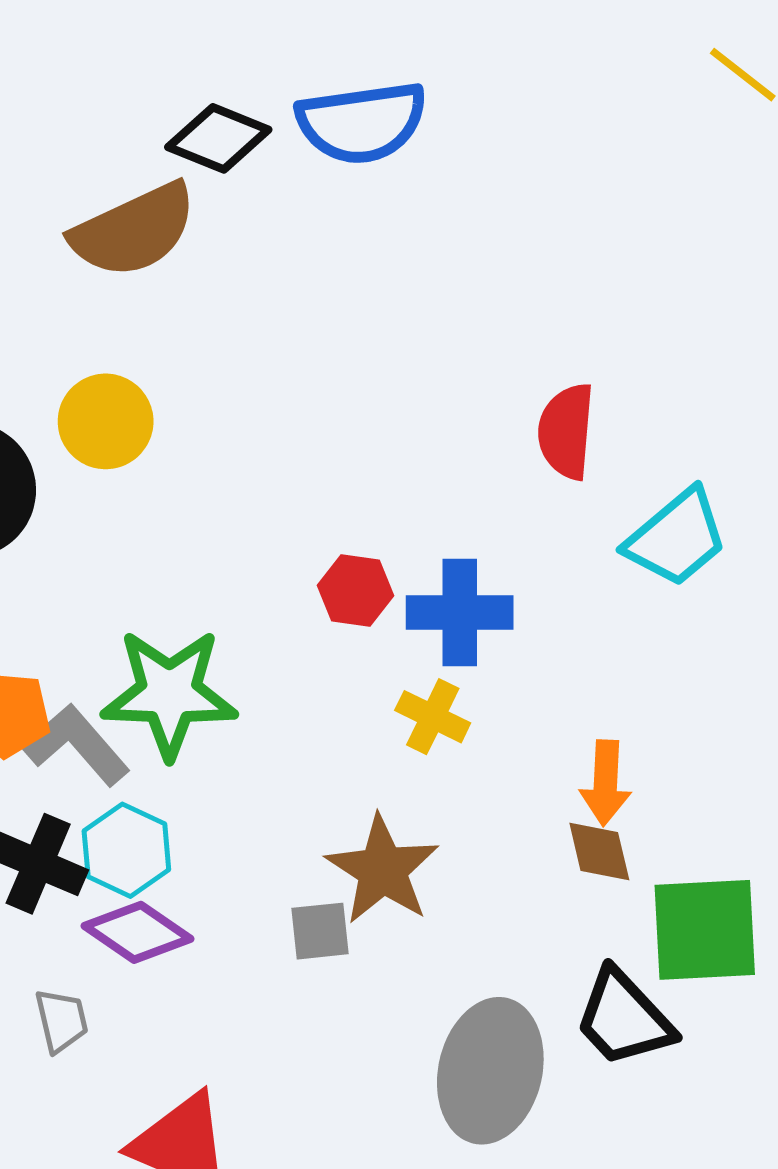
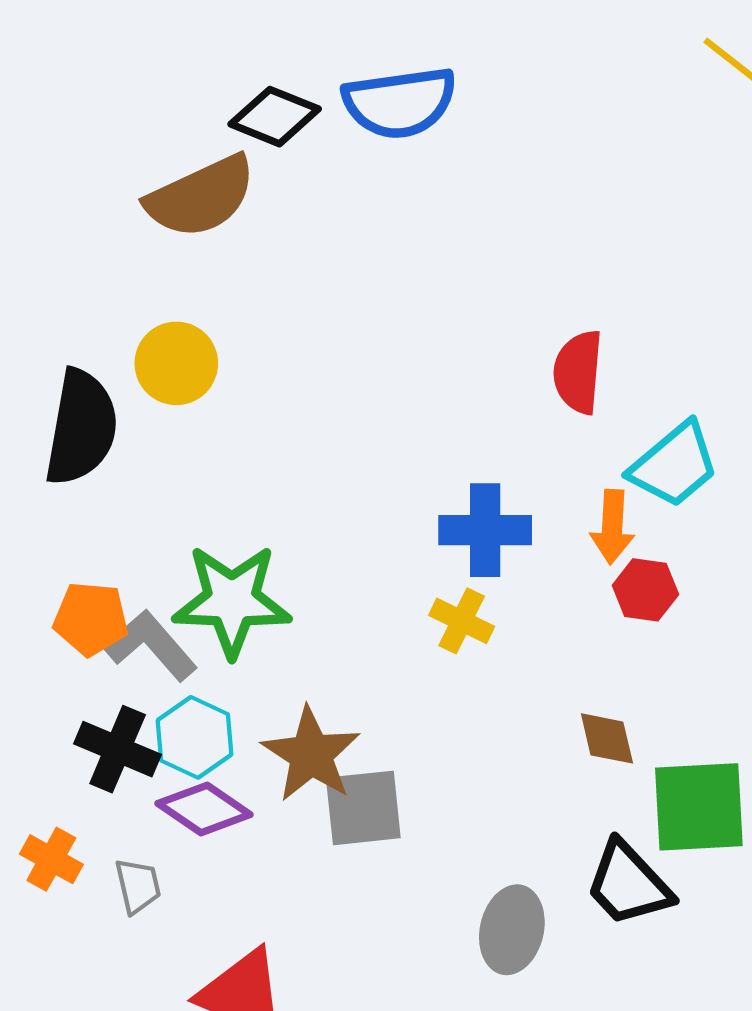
red hexagon: (356, 590) -> (645, 590), moved
orange arrow: (605, 783) -> (612, 527), moved
brown star: (382, 870) -> (311, 754), moved
gray square: (320, 931) -> (363, 808), size x1.5
gray ellipse: (490, 1071) -> (512, 930), size x0.7

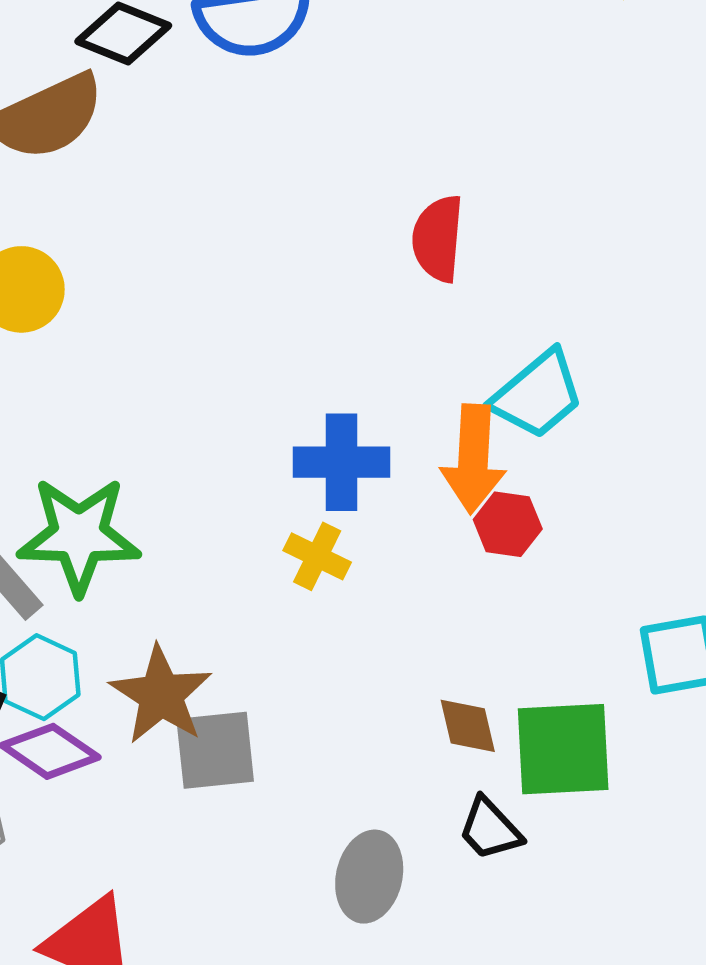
red semicircle: (578, 372) -> (438, 238), moved
orange arrow: (612, 527) -> (473, 459), size x1.4
brown diamond: (607, 738) -> (468, 726), moved
black trapezoid: (628, 884) -> (490, 829), size x0.7

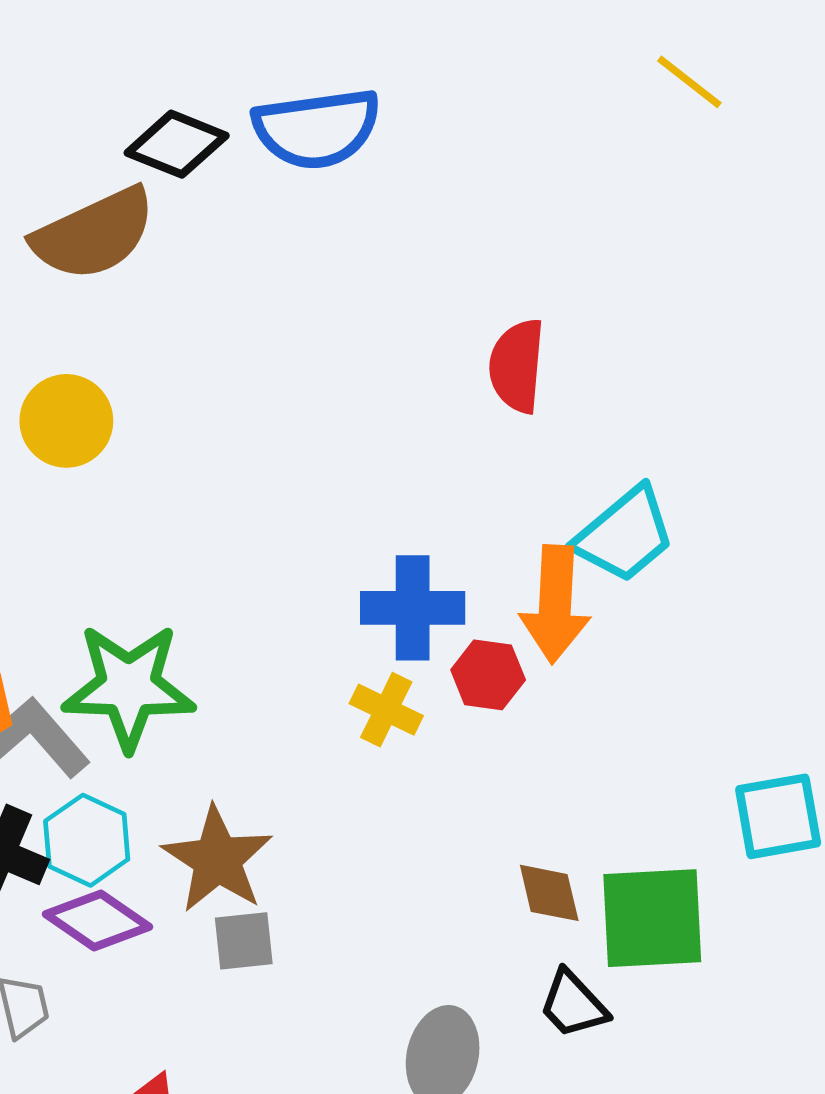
red hexagon: (508, 524) -> (488, 675), moved
gray square: (215, 750) -> (244, 941), moved, size x0.7

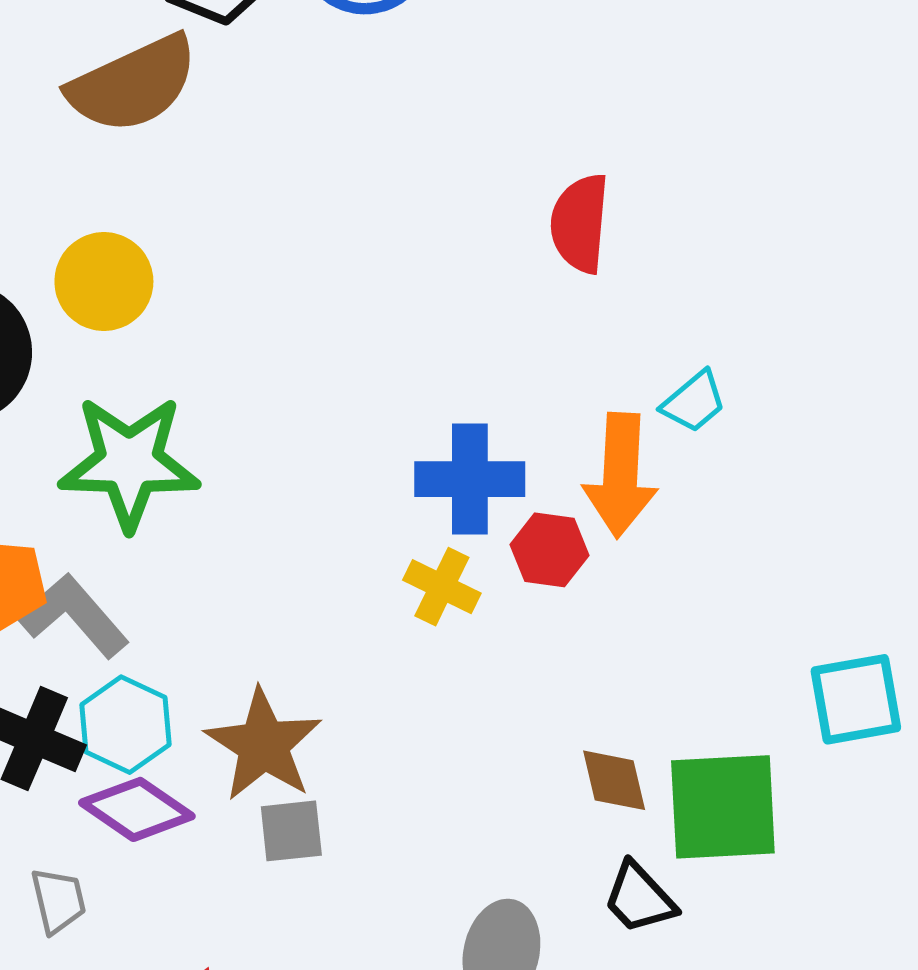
cyan trapezoid: (625, 535) -> (694, 402), size x0.6
green star: (129, 687) -> (129, 463), moved

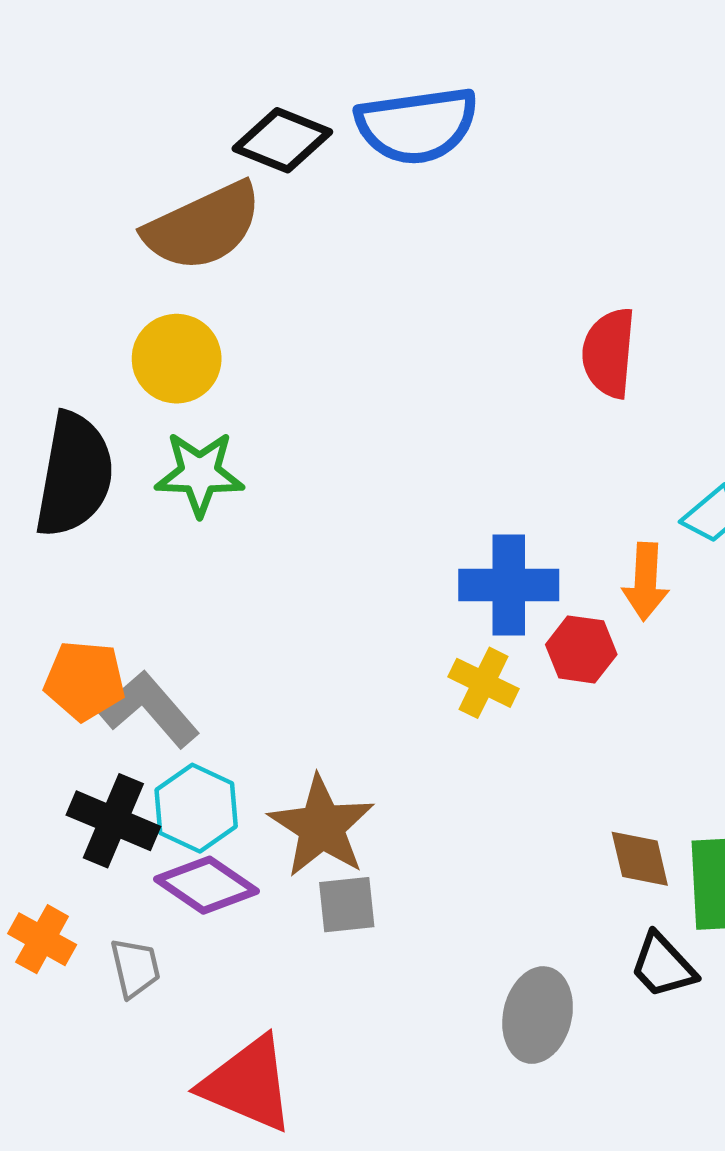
yellow circle: (104, 282) -> (177, 359), moved
green star: (129, 463) -> (200, 474), moved, size x0.7
orange arrow: (620, 475) -> (646, 582), size x0.7

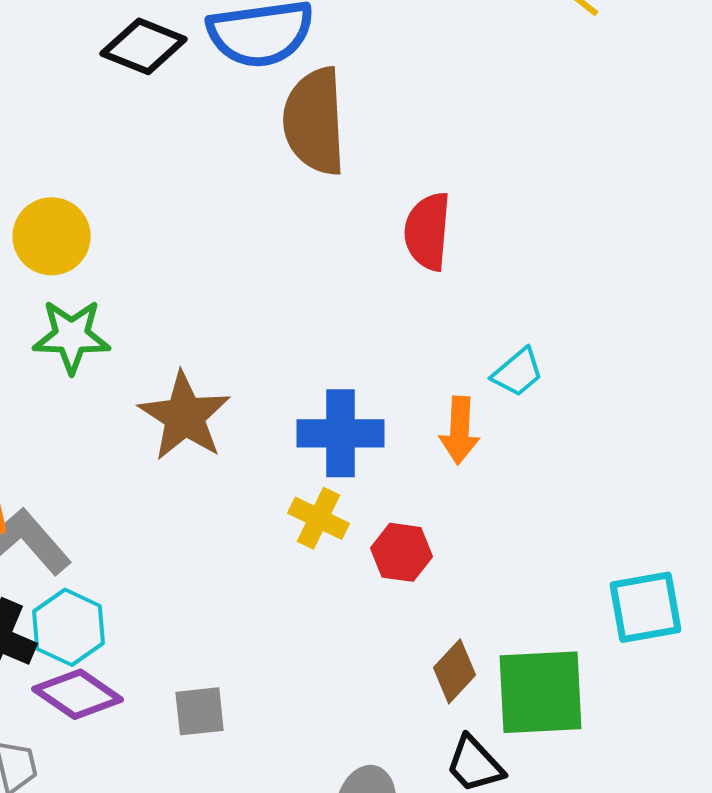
brown semicircle: (203, 226) -> (315, 121), moved, turned 112
red hexagon: (581, 649) -> (402, 552), moved
brown star: (321, 826) -> (185, 416), moved
brown diamond: (640, 859) -> (455, 671), turned 56

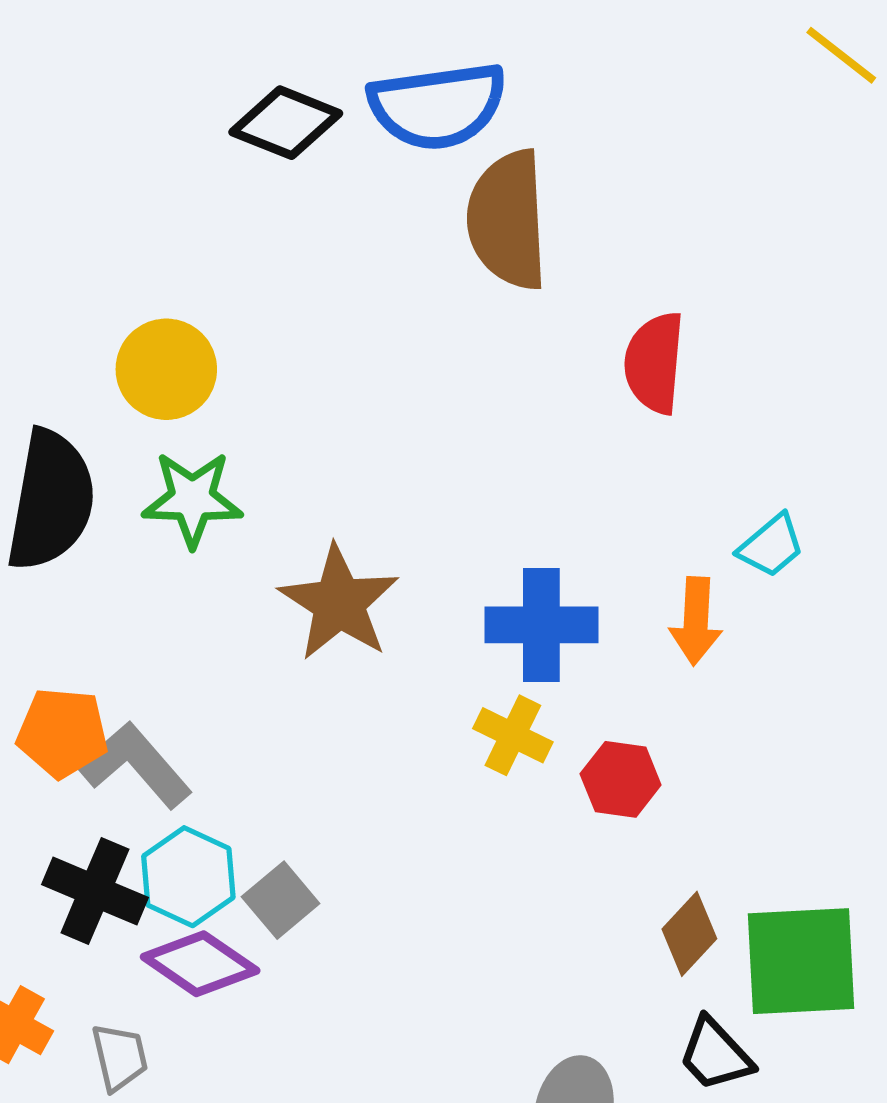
gray square: (200, 711) -> (281, 900), moved, turned -34

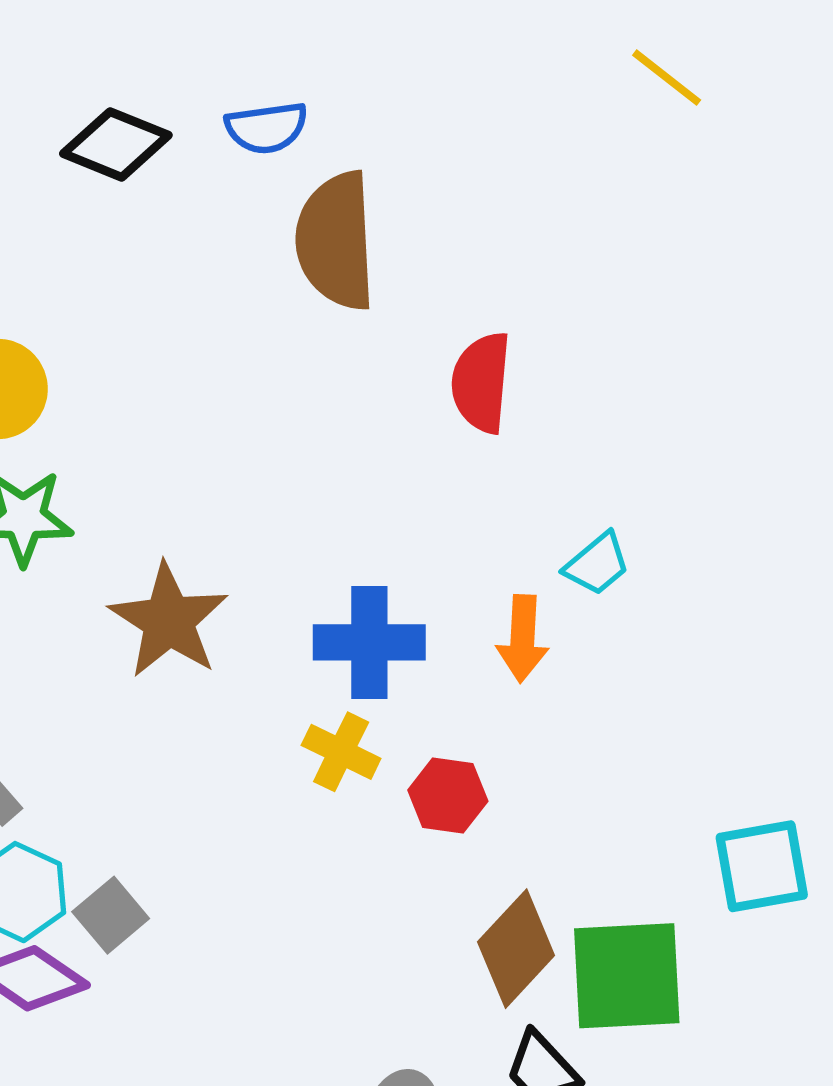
blue semicircle: (438, 106) -> (266, 128), size x0.6
brown diamond: (689, 934) -> (516, 949), size x1.4

